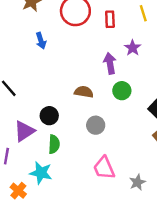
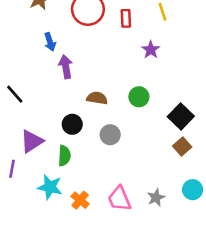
purple arrow: (110, 63) -> (66, 67), moved
black circle: (49, 116) -> (72, 124), moved
pink trapezoid: (104, 168) -> (119, 199), moved
orange cross: (18, 191) -> (80, 200), moved

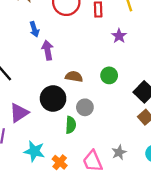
black circle: (72, 124) -> (53, 99), size x1.5
green semicircle: (64, 156) -> (71, 125), moved
gray star: (156, 198) -> (119, 152), moved

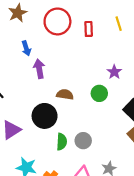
purple star: (119, 36) -> (114, 72), moved
gray circle: (85, 107) -> (83, 141), moved

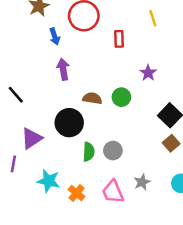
red rectangle: (89, 29) -> (119, 39), moved
blue arrow: (26, 48) -> (55, 36), moved
green circle: (99, 93) -> (121, 97), moved

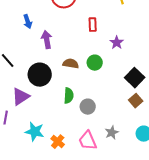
blue arrow: (55, 36) -> (28, 22), moved
red rectangle: (119, 39) -> (93, 25), moved
black circle: (69, 123) -> (40, 75), moved
green semicircle: (89, 152) -> (69, 96), moved

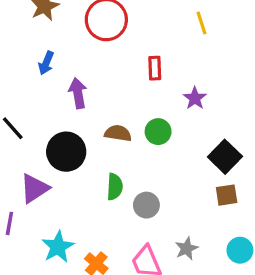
blue arrow: (28, 22) -> (46, 63), turned 40
brown square: (136, 101) -> (227, 195), turned 32
cyan star: (35, 132) -> (58, 247), turned 30

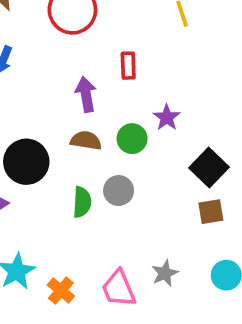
purple arrow: (78, 93) -> (86, 94), moved
purple star: (195, 98) -> (167, 117), moved
gray circle: (146, 205) -> (119, 191), moved

